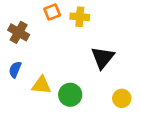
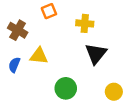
yellow cross: (80, 17) -> (85, 23), moved
yellow triangle: (41, 85) -> (39, 56), moved

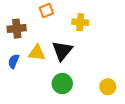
brown cross: (18, 30) -> (17, 29), turned -36
black triangle: (96, 54) -> (62, 51), moved

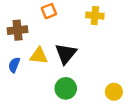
yellow cross: (80, 22) -> (95, 16), moved

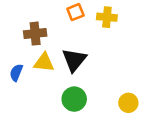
orange square: (49, 11) -> (75, 12), moved
brown cross: (18, 30) -> (35, 34), moved

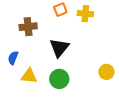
yellow triangle: (44, 63) -> (29, 76), moved
yellow circle: (128, 103) -> (106, 72), moved

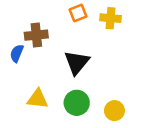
blue semicircle: (13, 58) -> (17, 53), moved
yellow circle: (106, 72) -> (114, 111), moved

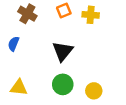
brown cross: (36, 35) -> (27, 14), moved, turned 36
yellow triangle: (38, 99) -> (19, 88), moved

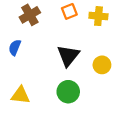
brown cross: (27, 14) -> (30, 15), turned 30
yellow circle: (94, 91) -> (102, 65), moved

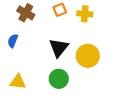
brown cross: (30, 15) -> (26, 13), turned -30
yellow circle: (102, 65) -> (88, 56), size x1.5

